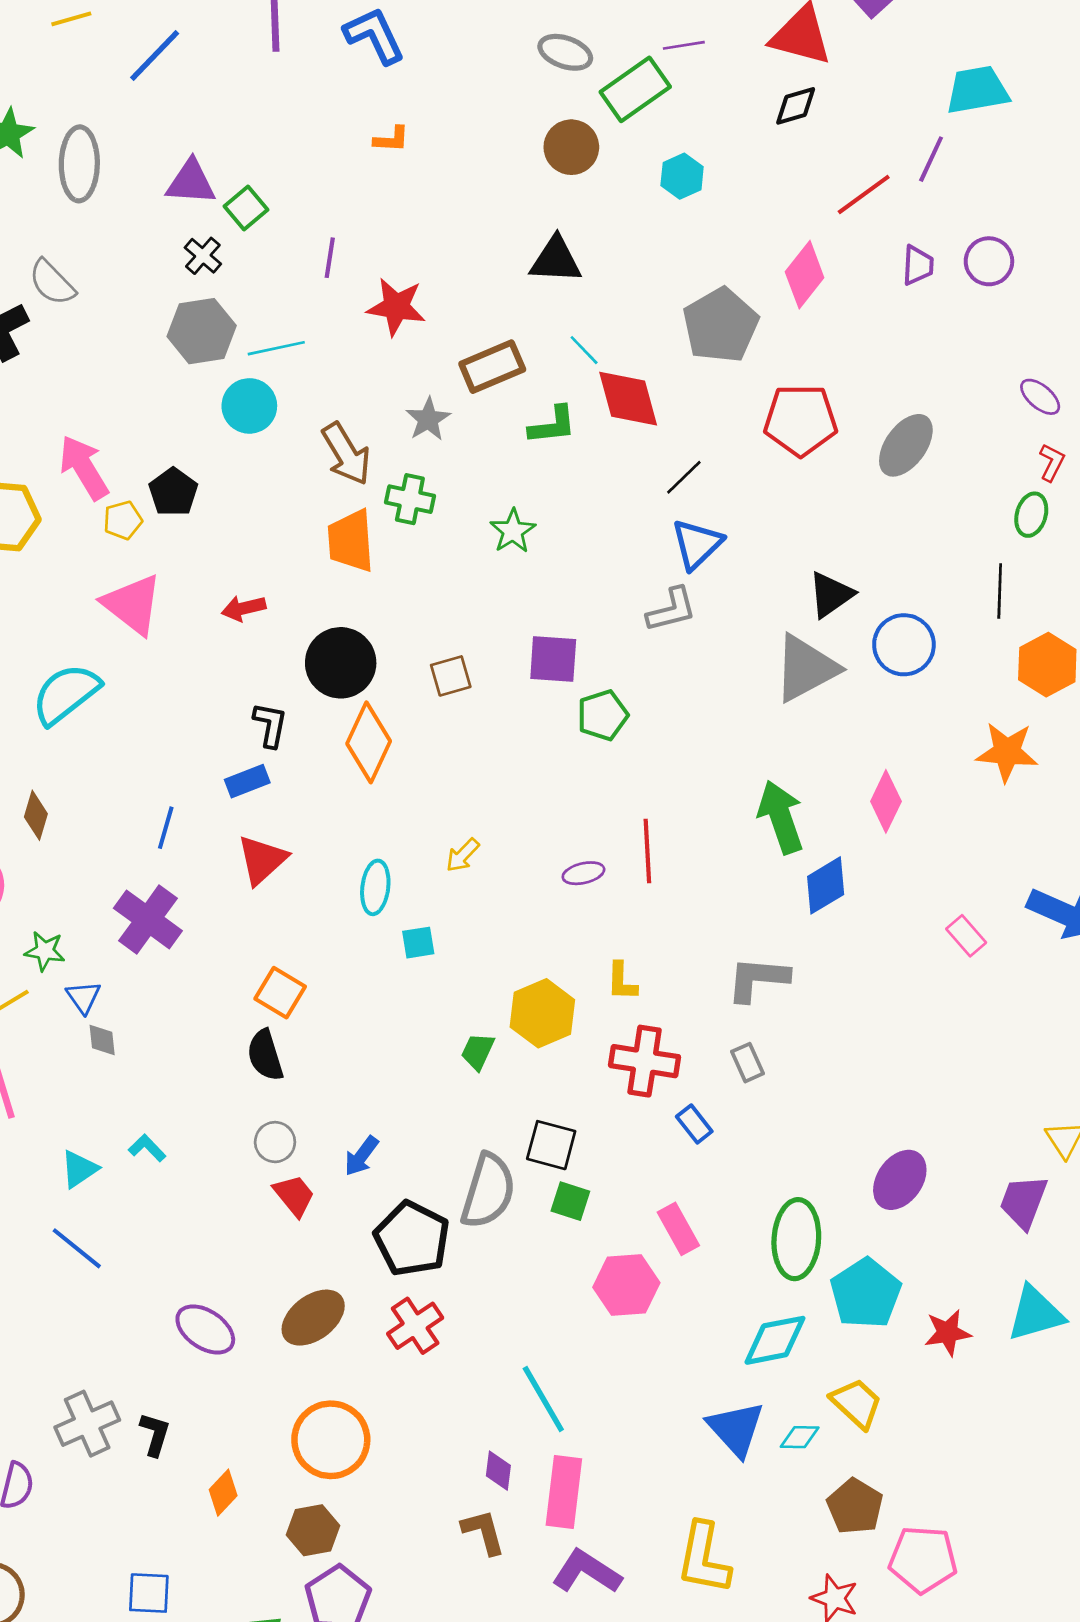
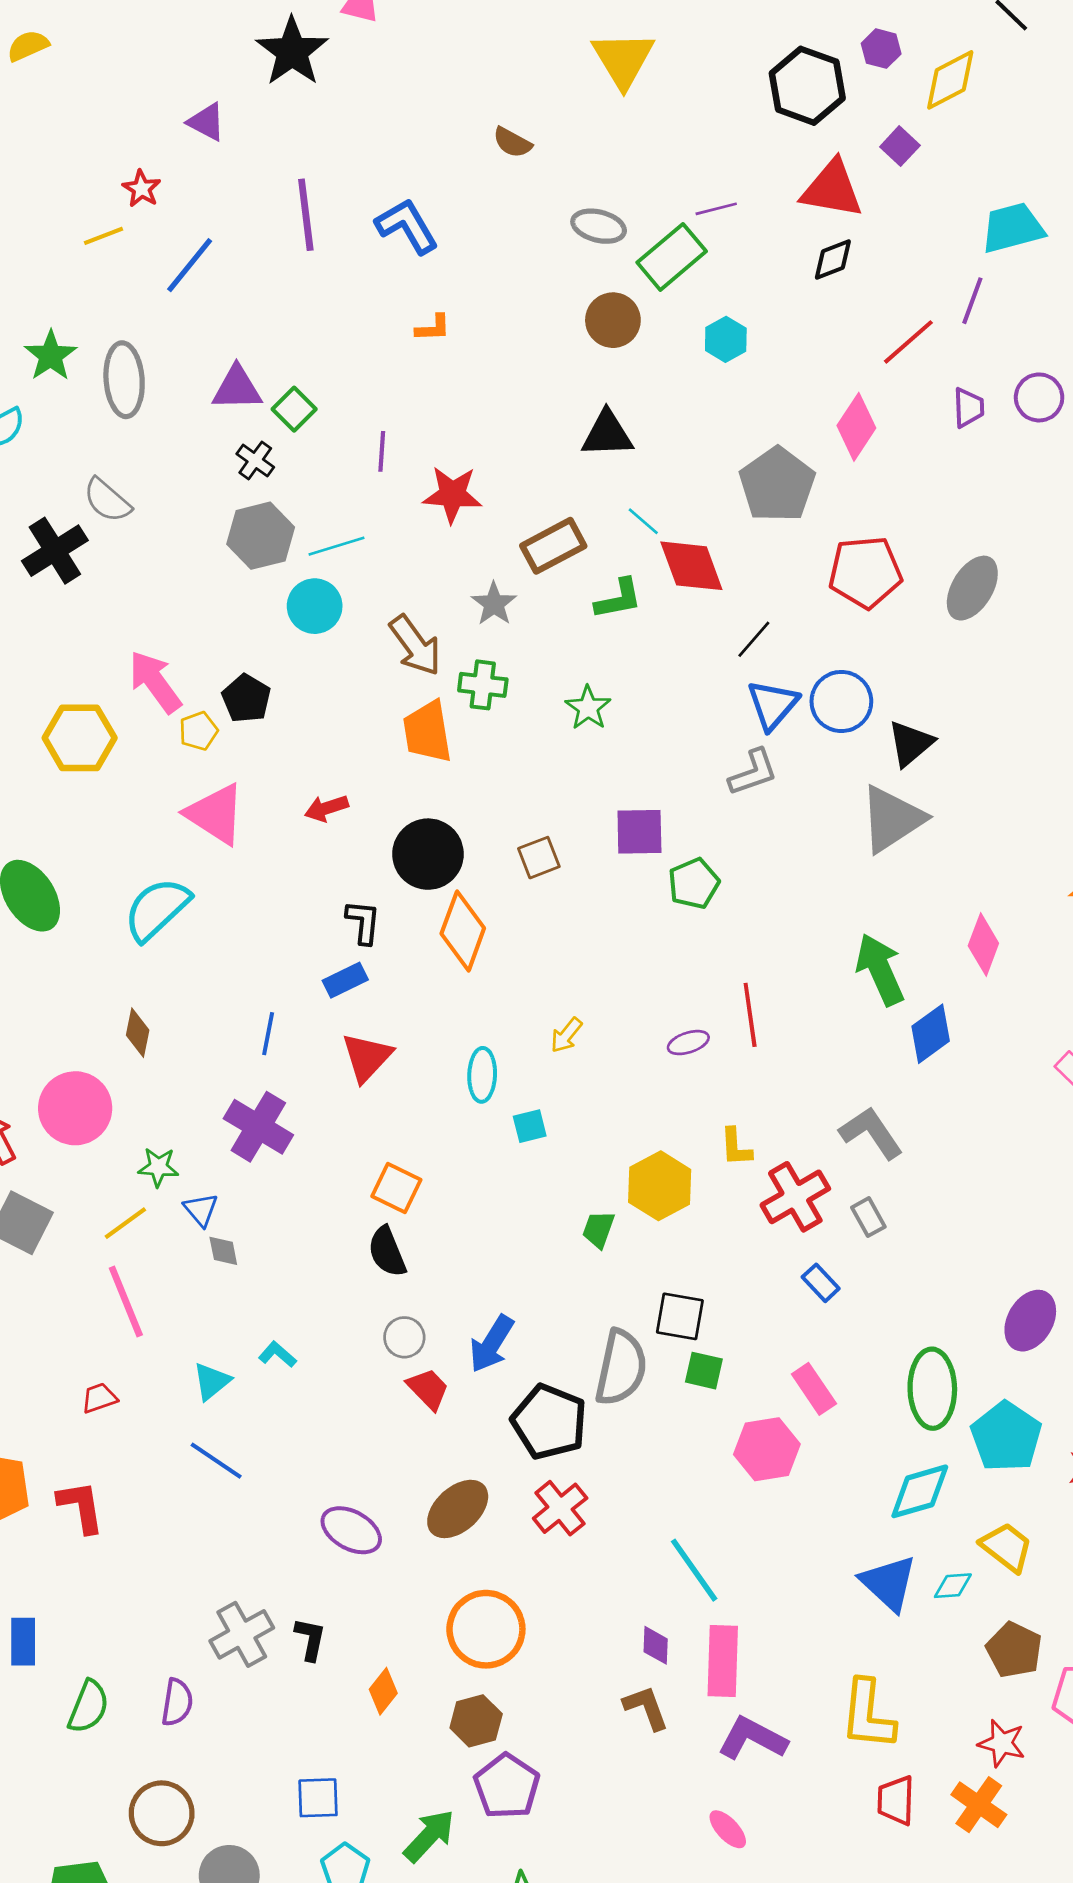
blue circle: (904, 645) -> (841, 701), moved
gray L-shape: (758, 979) -> (871, 1133), turned 56
red cross: (644, 1061) -> (795, 1197), moved, turned -34
blue arrow: (361, 1156) -> (492, 1344), size x1.4

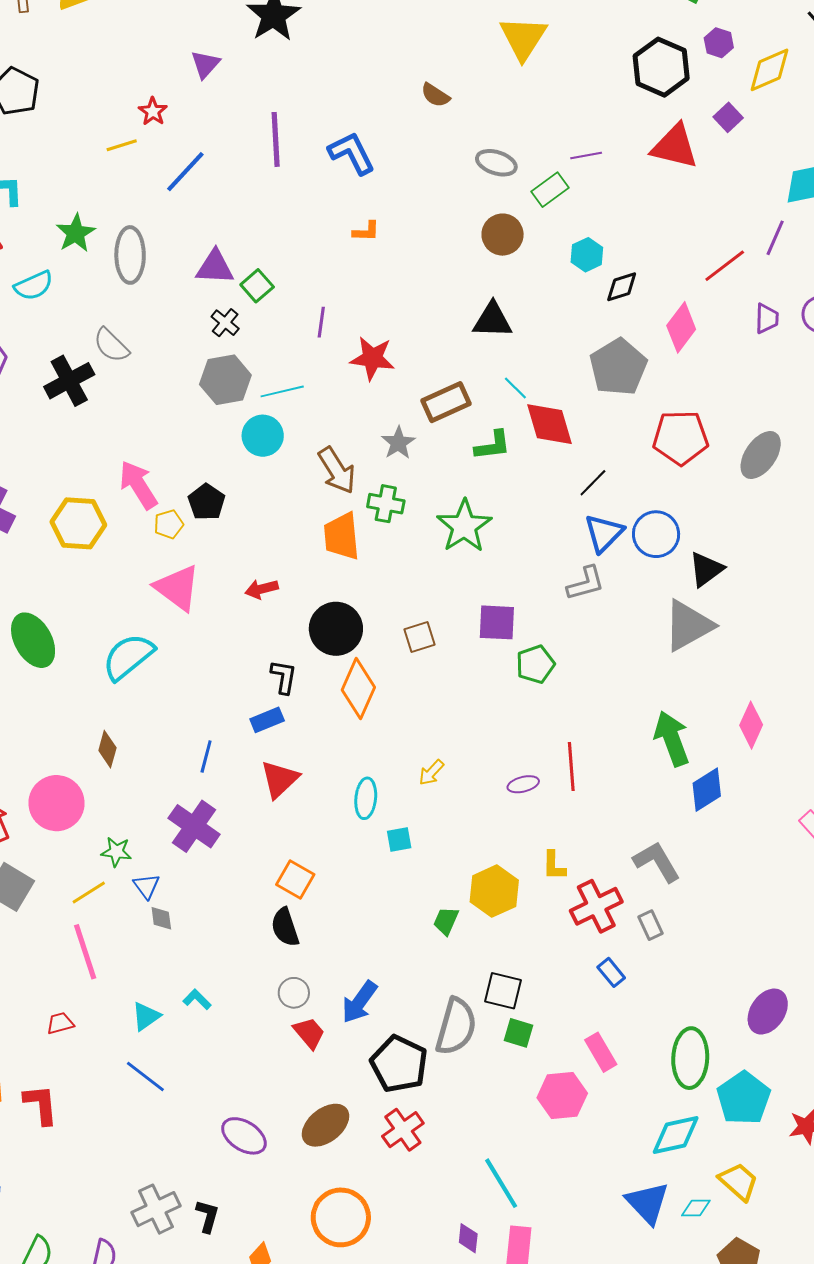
purple triangle: (206, 122) -> (205, 64), turned 40
green rectangle: (672, 257) -> (550, 190), size x0.7
black diamond: (833, 259) -> (622, 287), moved
green star: (588, 708) -> (464, 526), size x1.6

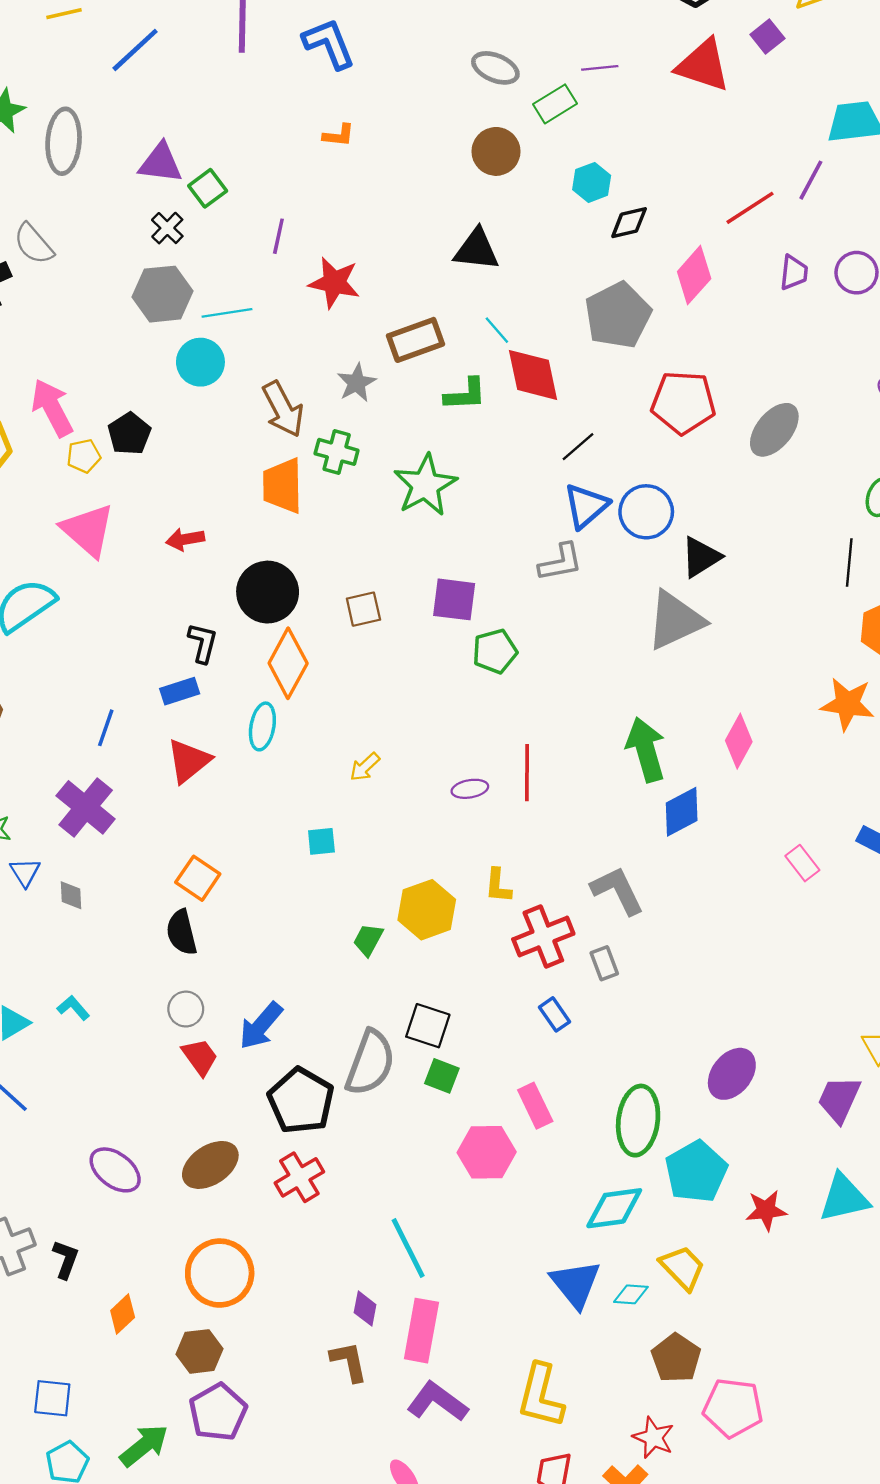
cyan ellipse: (366, 798) -> (262, 726), moved
gray diamond: (161, 918) -> (71, 895), moved

